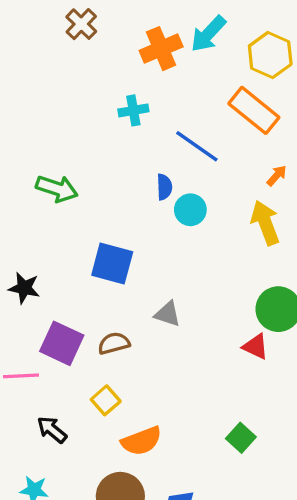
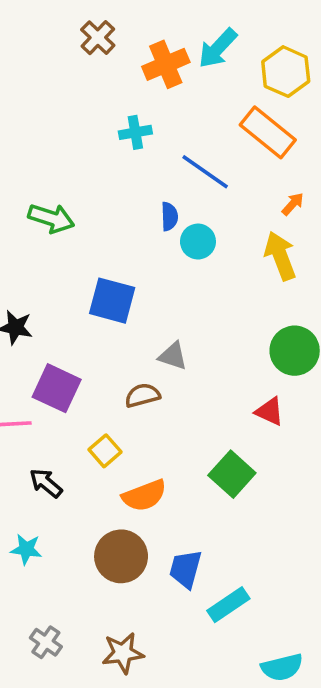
brown cross: (81, 24) -> (98, 38), moved
brown semicircle: (114, 343) -> (143, 395), moved
red triangle: (256, 347) -> (270, 411), moved
green square: (241, 438) -> (232, 474), moved, size x1.4

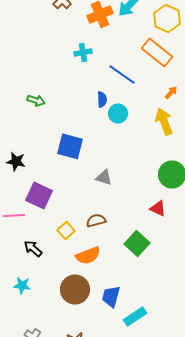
green arrow: (51, 218) -> (36, 100), size x0.7
brown semicircle: (143, 395) -> (96, 220), moved

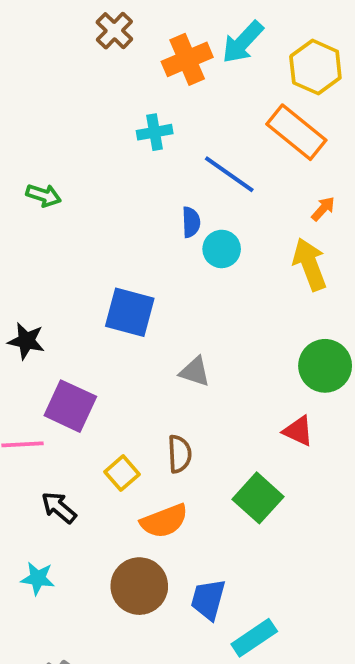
green arrow: (36, 100) -> (44, 195), moved
brown semicircle: (96, 220) -> (179, 454), turned 102

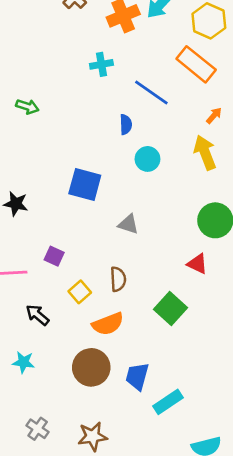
cyan circle: (222, 249) -> (147, 159), moved
purple square: (70, 406) -> (54, 256), moved, size x0.6

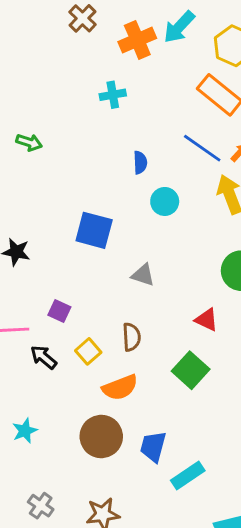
blue line: (151, 92) -> (202, 148), moved
red triangle: (197, 264) -> (206, 320), moved
black arrow: (38, 315) -> (44, 357), moved
cyan star: (23, 362) -> (25, 431), turned -30

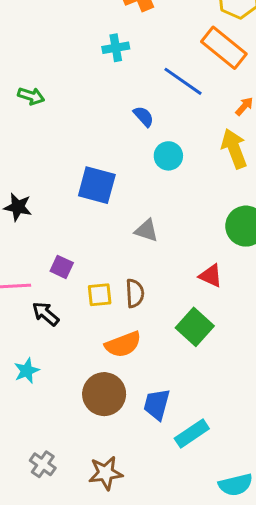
blue line: (202, 148) -> (183, 81), moved
blue semicircle: (140, 163) -> (144, 116), turned -40
yellow square: (88, 351) -> (100, 295), moved, turned 35
cyan star: (25, 431) -> (27, 371), moved

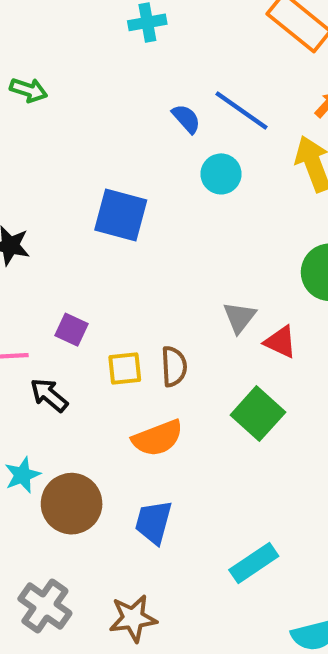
blue line: (183, 81) -> (242, 110), moved
gray triangle: (146, 230) -> (239, 317), moved, turned 50
brown circle: (104, 394) -> (72, 504), moved
blue trapezoid: (157, 404) -> (153, 522), moved
gray cross: (43, 464) -> (45, 606), size x1.4

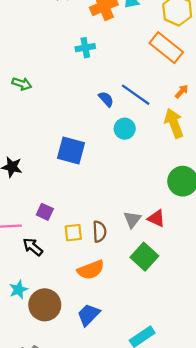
gray triangle: (239, 317) -> (132, 219), moved
blue trapezoid: (153, 522) -> (89, 315), turned 30

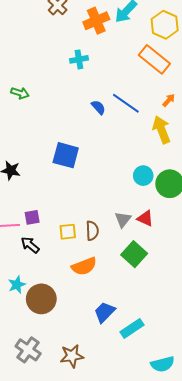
cyan circle: (125, 129) -> (143, 176), moved
purple square: (45, 212) -> (32, 217), moved, turned -35
blue trapezoid: (89, 315) -> (104, 312), moved

